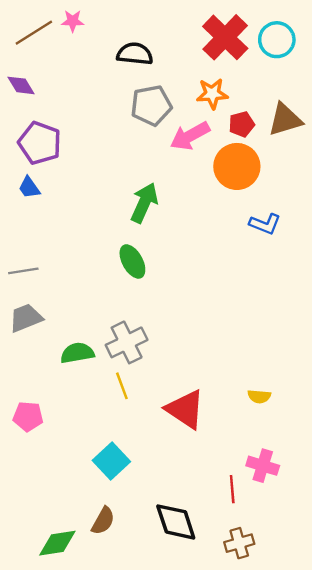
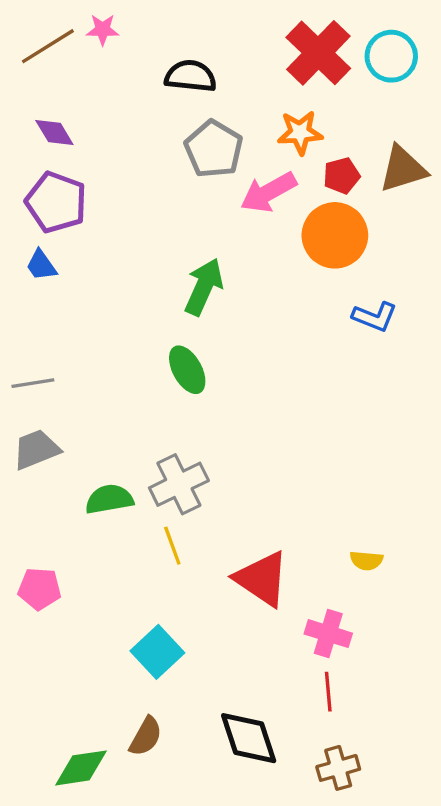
purple diamond: (21, 85) -> (54, 132), moved
gray pentagon: (151, 105) -> (214, 149), turned -30
pink cross: (263, 466) -> (328, 634), moved

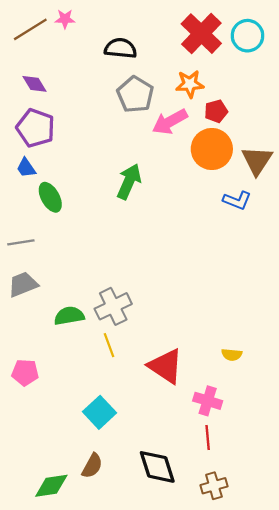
brown triangle: (403, 169) -> (257, 161), moved, turned -40
green ellipse: (187, 370) -> (50, 197), moved

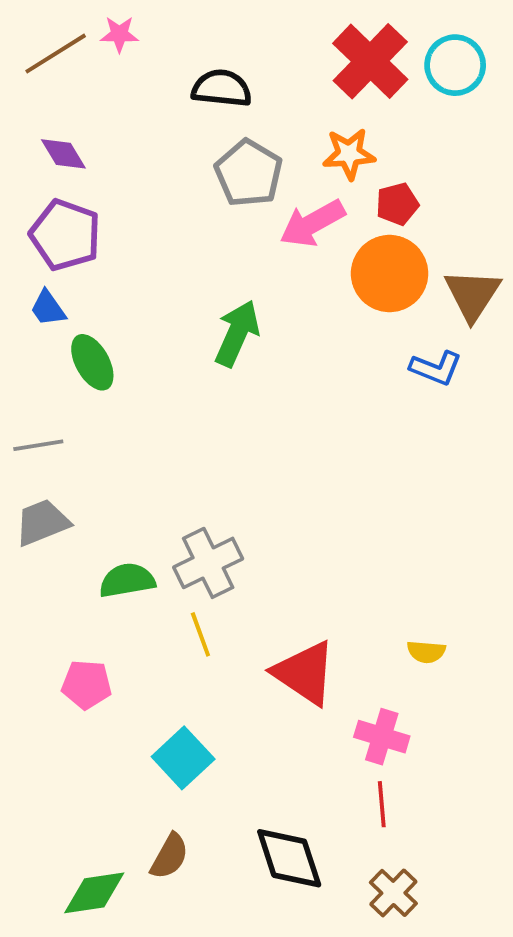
pink pentagon: (25, 372) -> (87, 685), moved
brown cross: (214, 486) -> (393, 893), turned -30

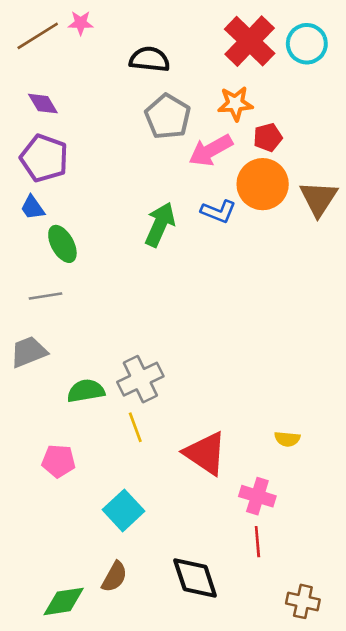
blue L-shape: (436, 368) -> (218, 211), moved
gray line: (38, 445) -> (45, 296), moved
brown cross: (393, 893) -> (303, 601), moved, turned -32

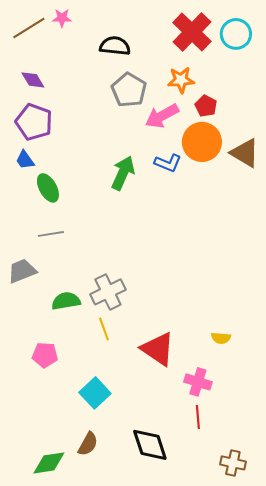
red pentagon: (268, 137) -> (206, 106), turned -30
brown triangle: (319, 198) -> (245, 153), turned -32
gray line: (45, 296) -> (51, 234), moved

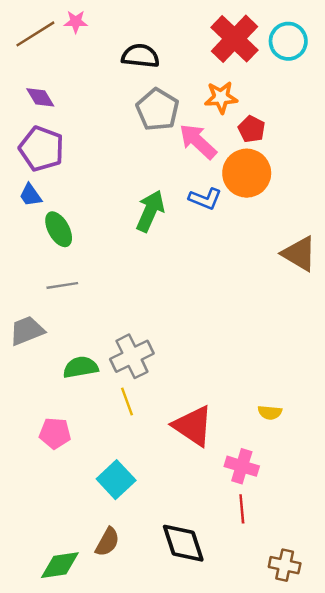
pink arrow: (162, 116) -> (198, 141), turned 72
brown triangle: (245, 153) -> (299, 254), moved

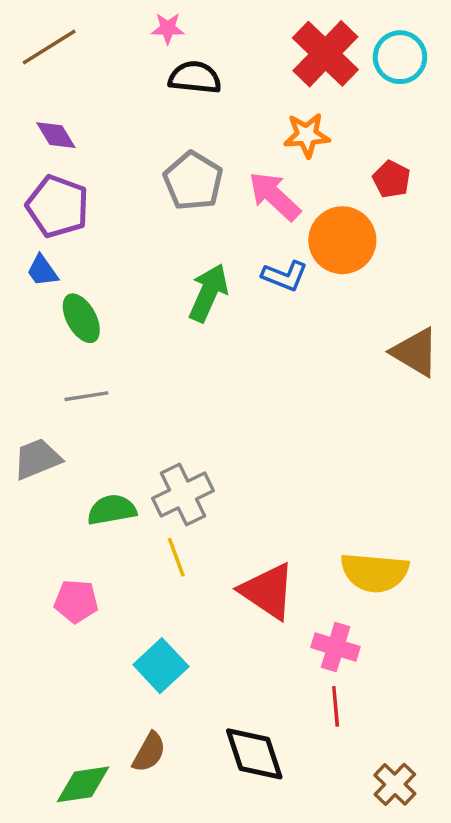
pink star: (76, 22) -> (168, 28), moved
gray pentagon: (158, 110) -> (193, 181), moved
red pentagon: (252, 129) -> (392, 179), moved
yellow semicircle: (270, 412) -> (375, 572), size x2.0
brown cross: (285, 565) -> (395, 784), turned 32

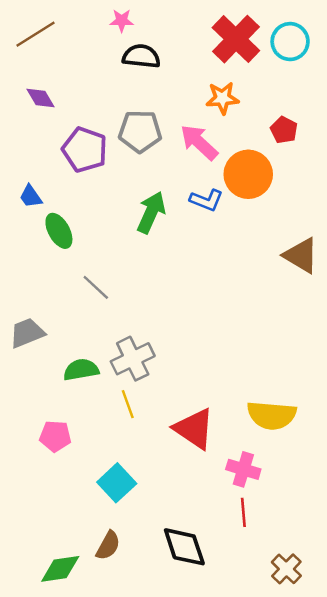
gray pentagon: (193, 181) -> (140, 131), turned -30
purple pentagon: (58, 206) -> (85, 150), moved
gray line: (86, 396) -> (96, 287), moved, turned 52

